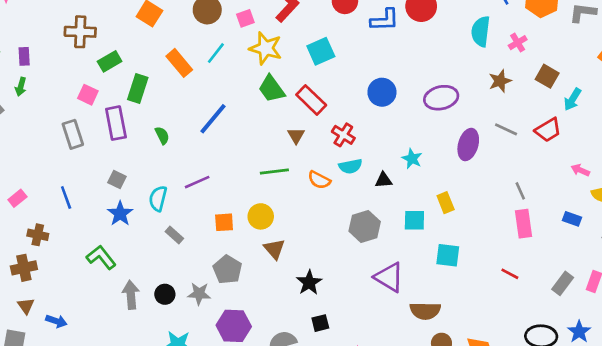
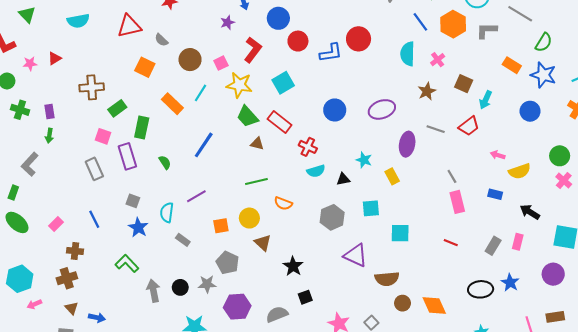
brown triangle: (296, 136) -> (257, 144), moved, turned -40
orange semicircle: (319, 180) -> (283, 203), moved
yellow rectangle: (446, 203) -> (392, 176), moved

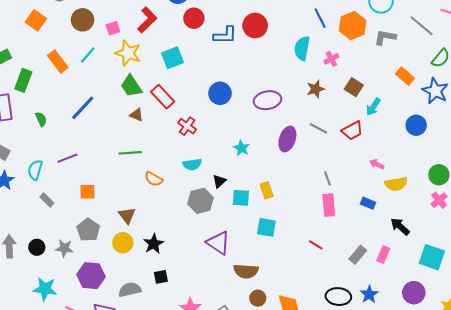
cyan semicircle: (316, 171) -> (192, 164), moved
yellow rectangle: (392, 176) -> (267, 190), moved
black triangle: (343, 179) -> (219, 181), moved, turned -40
yellow circle: (249, 218) -> (123, 243), moved

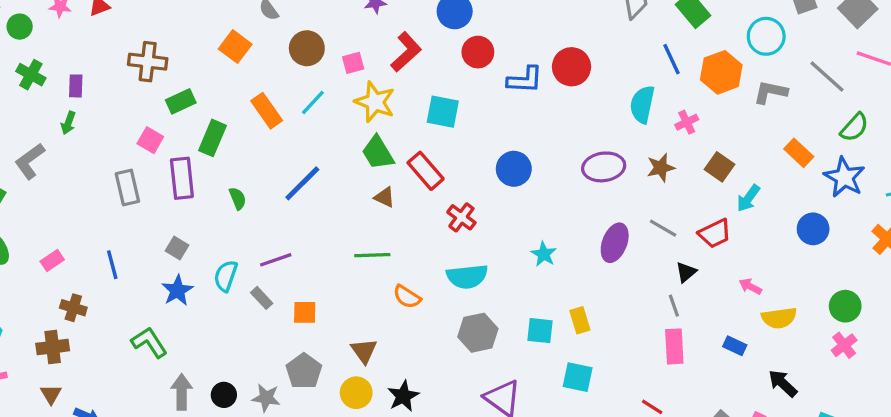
cyan square: (172, 58) -> (443, 112), turned 30
purple ellipse: (267, 100) -> (604, 167), moved
cyan semicircle: (192, 164) -> (467, 276), size x1.4
black triangle: (219, 181) -> (686, 272), moved
gray rectangle: (47, 200) -> (262, 298), moved

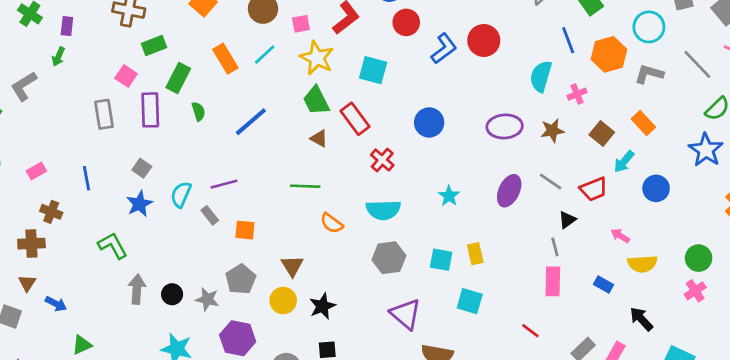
blue L-shape: (525, 80) -> (444, 49), turned -44
orange rectangle: (799, 153) -> (643, 123), moved
green semicircle: (238, 198) -> (198, 111), moved
blue circle: (813, 229) -> (656, 188), moved

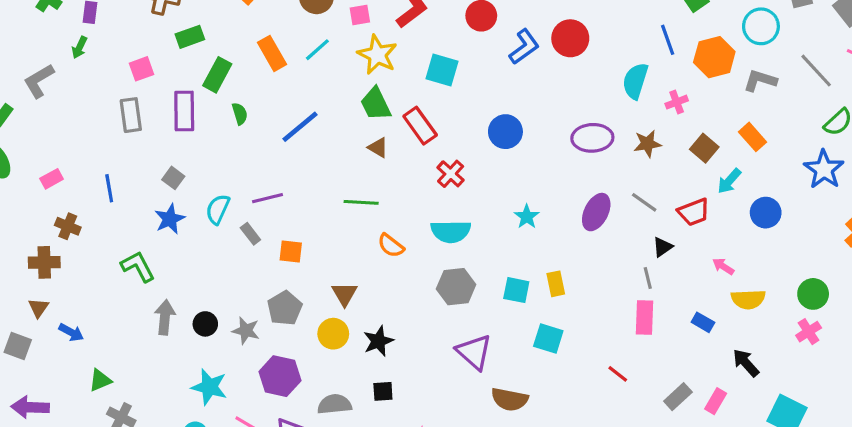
pink square: (126, 76) -> (142, 69), moved, turned 35

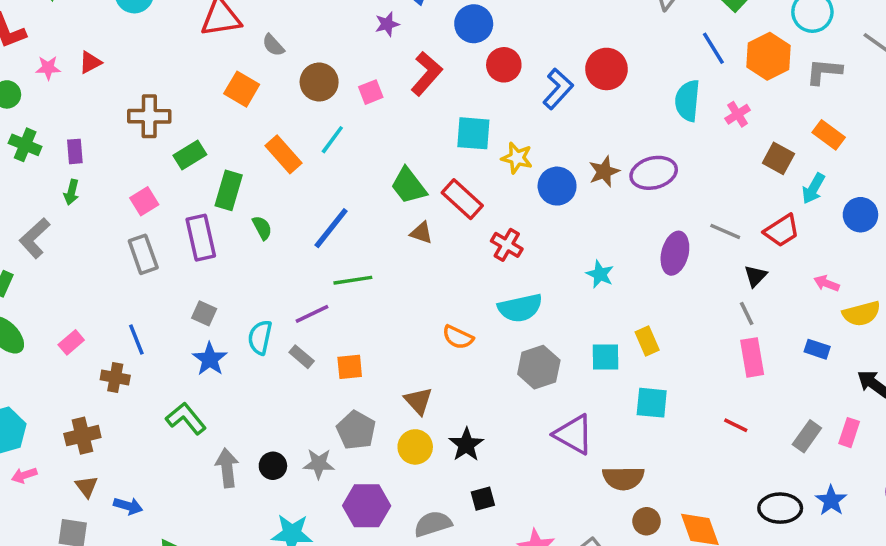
yellow star: (377, 55) -> (517, 158), moved, size x0.7
brown star: (647, 144) -> (604, 172), moved
green line: (361, 202) -> (353, 280), moved
brown cross: (68, 226) -> (115, 378), moved

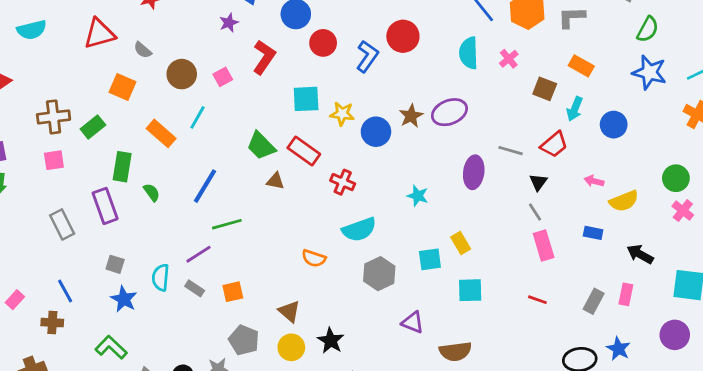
green rectangle: (190, 155) -> (93, 127), moved
pink square: (144, 201) -> (54, 160), moved, turned 30
purple triangle: (574, 434) -> (413, 322), size x0.7

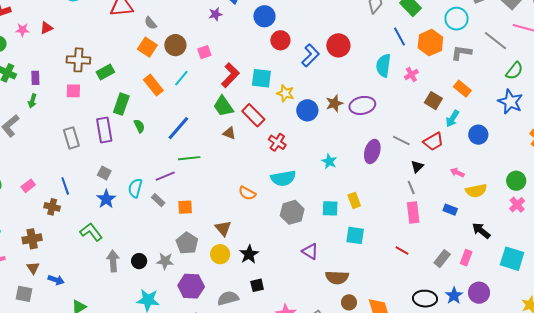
red L-shape: (264, 57) -> (230, 75), moved
orange square: (122, 87) -> (147, 47), moved
purple circle: (675, 335) -> (479, 293), moved

